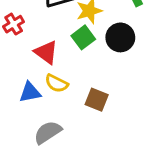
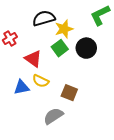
gray semicircle: (48, 132) -> (53, 116), moved

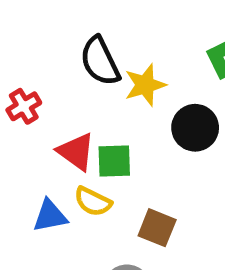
black semicircle: (44, 18) -> (100, 61), turned -100
green square: (60, 48) -> (114, 161), moved, turned 35

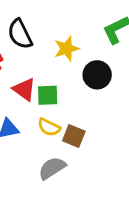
black semicircle: (100, 61) -> (20, 34), moved
yellow semicircle: (93, 202) -> (49, 127), moved

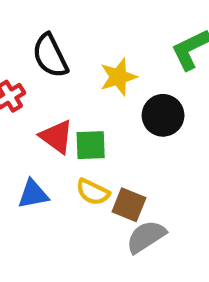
gray semicircle: (52, 168) -> (146, 237), moved

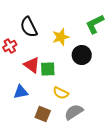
yellow semicircle: (93, 192) -> (61, 93), moved
brown square: (129, 205) -> (43, 114), moved

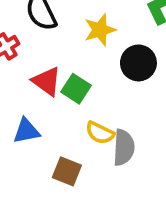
green square: (48, 69) -> (76, 89), turned 35
gray semicircle: (74, 112) -> (124, 147), moved, turned 126

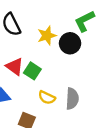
black circle: (138, 63) -> (70, 43), moved
gray semicircle: (124, 147) -> (72, 99), moved

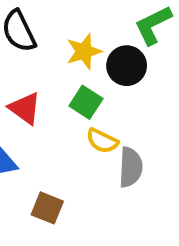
green square: (32, 71) -> (86, 102), moved
yellow semicircle: (47, 98) -> (102, 141), moved

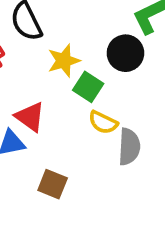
yellow star: (84, 51) -> (64, 61), moved
red triangle: (25, 108) -> (30, 117), moved

